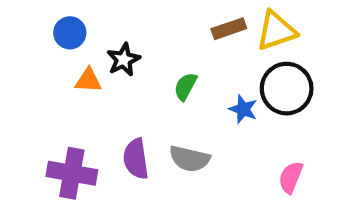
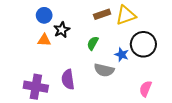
brown rectangle: (229, 29) -> (102, 14), moved
yellow triangle: (276, 31) -> (126, 15), moved
blue circle: (70, 33) -> (44, 15), moved
gray semicircle: (190, 159) -> (104, 70), moved

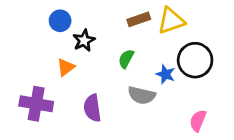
orange triangle: (44, 40) -> (66, 67), moved, turned -40
purple cross: (36, 87) -> (36, 104), moved

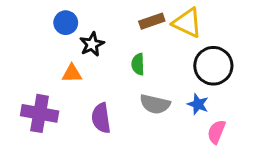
yellow triangle: (171, 21) -> (187, 23), turned 44
green semicircle: (126, 59) -> (138, 64), turned -30
orange triangle: (66, 67) -> (72, 73), turned 36
blue star: (166, 74) -> (198, 104), moved

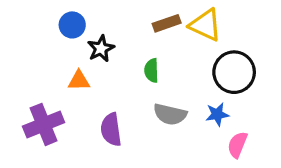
blue star: (198, 104) -> (217, 114), turned -30
purple cross: (40, 113) -> (44, 124), turned -32

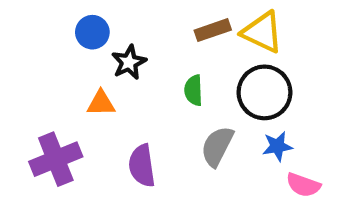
black circle: (234, 72) -> (264, 92), moved
gray semicircle: (170, 114) -> (217, 146), turned 104
pink semicircle: (237, 145) -> (303, 185), turned -92

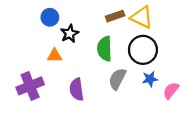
green semicircle: (193, 90) -> (105, 49), size x1.5
pink semicircle: (303, 185) -> (171, 91), moved, turned 108

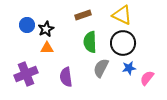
brown rectangle: (115, 16) -> (83, 15), moved
blue circle: (50, 17) -> (27, 25), moved
black star: (70, 34) -> (46, 29), moved

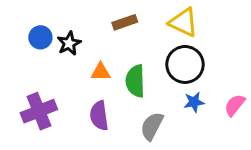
green semicircle: (90, 42) -> (135, 81), moved
orange triangle: (47, 48) -> (101, 72), moved
gray semicircle: (101, 68) -> (152, 126), moved
pink semicircle: (147, 78) -> (235, 105), moved

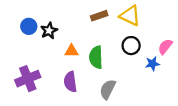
brown rectangle: (125, 22) -> (99, 16), moved
black circle: (185, 64) -> (131, 46), size x0.7
blue star: (194, 102) -> (152, 64), moved
pink semicircle: (235, 105) -> (165, 47), moved

